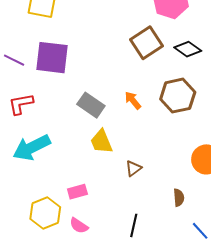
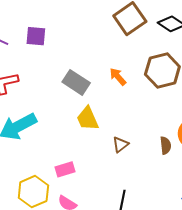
purple square: (52, 58) -> (36, 36), size x0.6
brown semicircle: (179, 198) -> (166, 145), moved

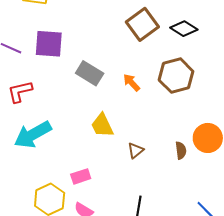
purple square: (36, 36) -> (49, 44), size x1.4
gray rectangle: (76, 82) -> (90, 73), moved

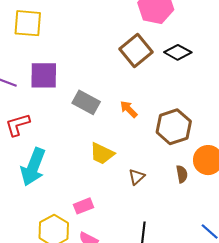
brown hexagon: (176, 76) -> (174, 127), moved
yellow trapezoid: (102, 125) -> (102, 154), turned -36
cyan arrow: (33, 135) -> (33, 167), turned -36

